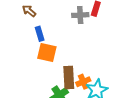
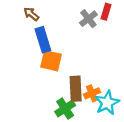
gray cross: (80, 15) -> (88, 19), turned -35
blue rectangle: (40, 34) -> (43, 40), size x1.5

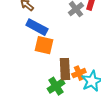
blue rectangle: (43, 40) -> (37, 27), turned -45

